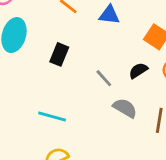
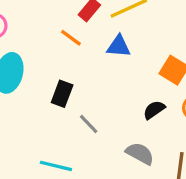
gray line: (104, 78) -> (89, 124), moved

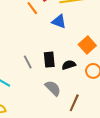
black rectangle: (62, 94) -> (49, 60), moved, turned -42

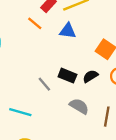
black rectangle: (49, 60) -> (67, 76), turned -49

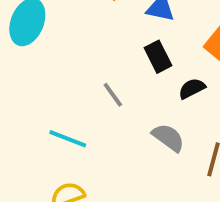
black rectangle: (67, 76) -> (158, 57), moved, turned 36

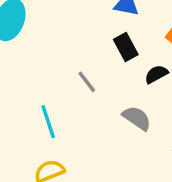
cyan line: (68, 139) -> (48, 122), turned 52

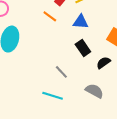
cyan line: (48, 122) -> (53, 96), moved, turned -48

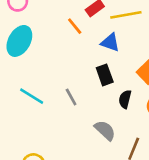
black semicircle: (103, 63) -> (125, 99), turned -56
cyan line: (53, 96) -> (32, 96), moved

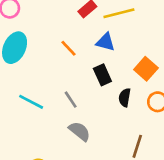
orange line: (75, 26) -> (69, 48), moved
gray semicircle: (105, 130) -> (80, 131), moved

